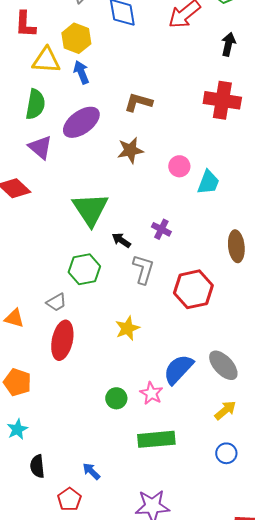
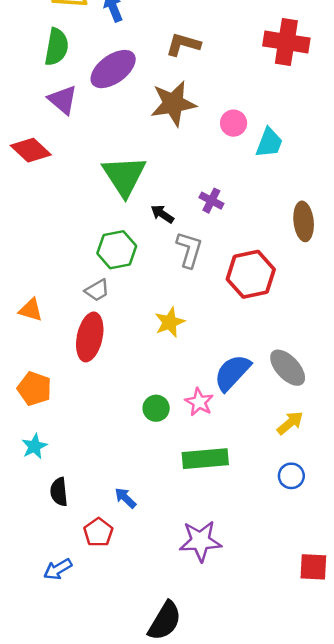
brown star: (130, 150) -> (173, 103), size x1.4
gray trapezoid: (56, 302) -> (97, 290), moved

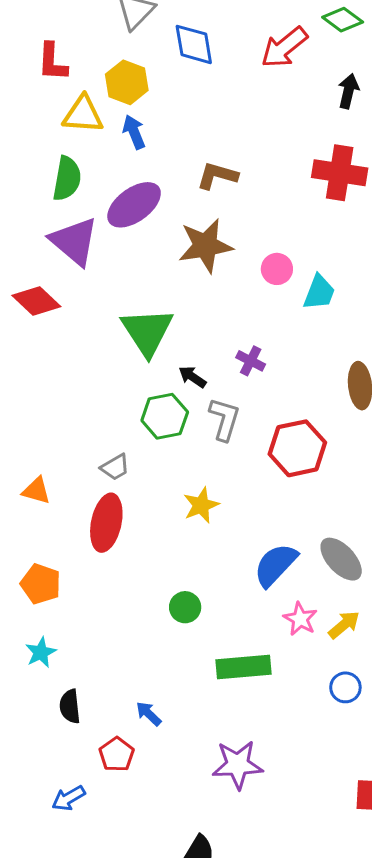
purple triangle: (63, 100) -> (74, 241), size x1.4
green hexagon: (117, 250) -> (165, 416), moved
pink star: (199, 402) -> (300, 619), moved

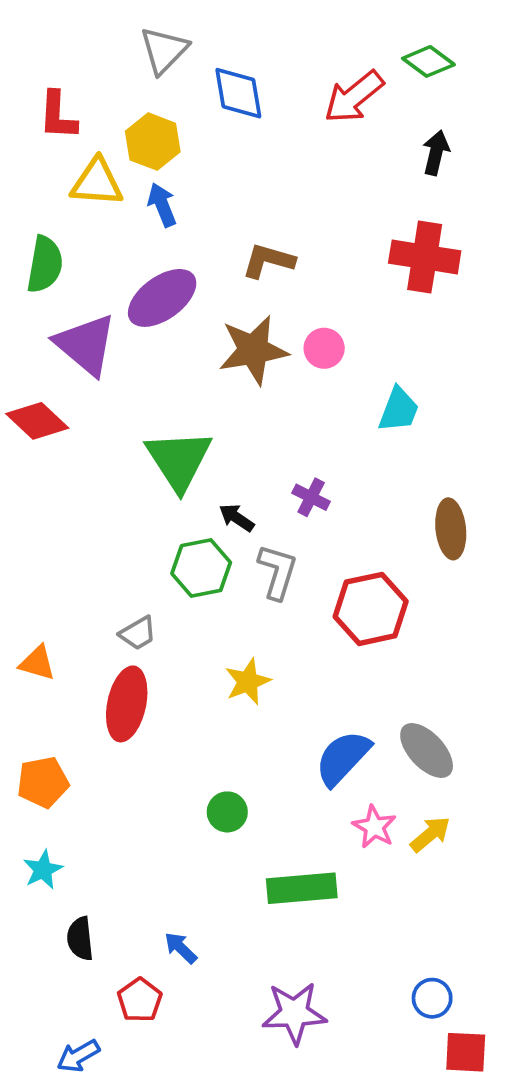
green semicircle: (67, 179) -> (45, 264), moved
pink circle: (277, 269) -> (324, 348), moved
orange pentagon: (41, 584) -> (43, 782), turned -30
blue circle: (345, 687) -> (432, 998), moved

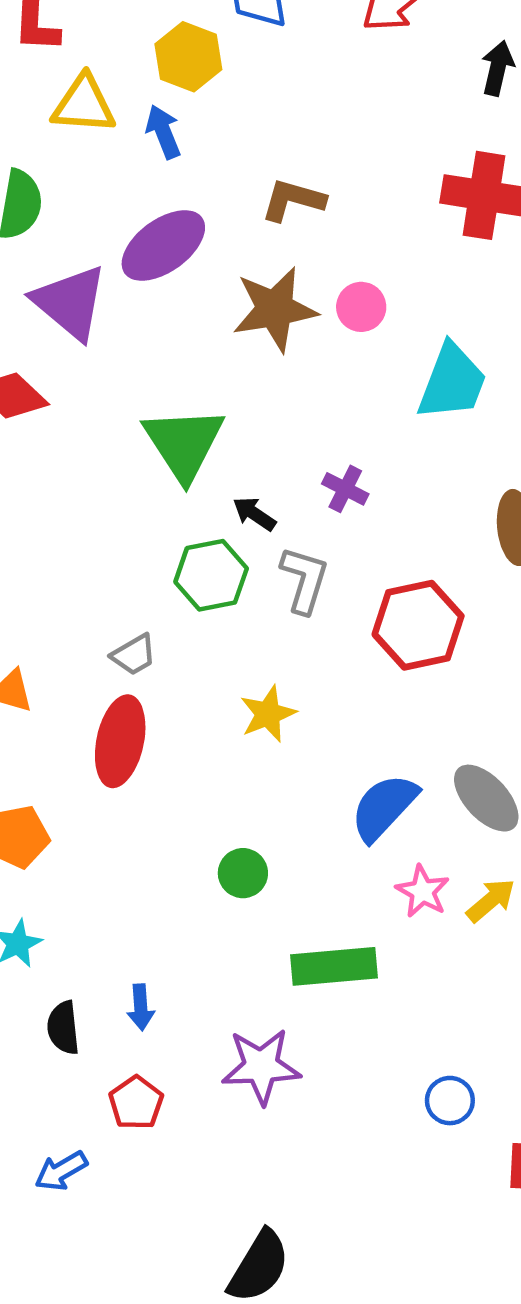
yellow hexagon: (153, 142) -> (188, 57), moved
cyan trapezoid: (399, 410) -> (452, 382), size x1.4
blue arrow: (181, 948) -> (141, 1007), moved, turned -138
blue circle: (432, 998) -> (450, 1101), moved
purple star: (294, 1013) -> (261, 1066), moved

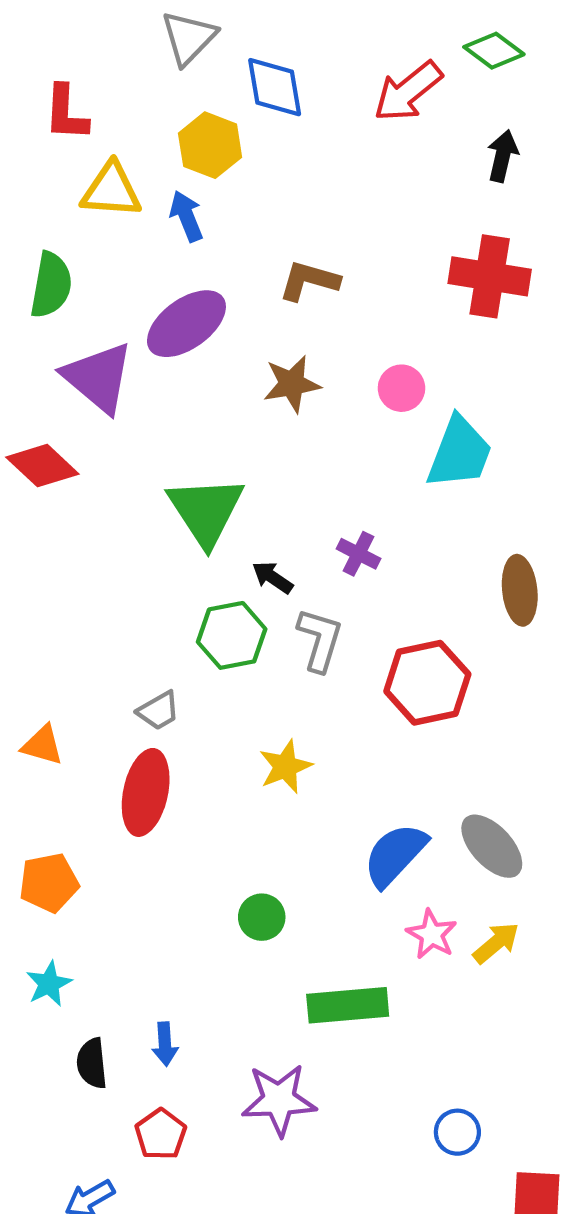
pink circle: (361, 307) -> (401, 388), moved
brown star: (275, 309) -> (292, 384), size x0.7

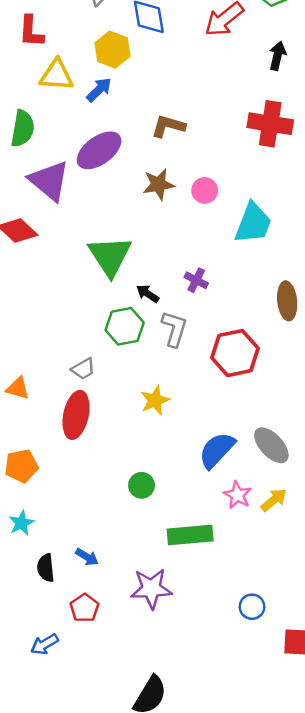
blue arrow: (186, 216) -> (99, 90), turned 68
pink circle: (401, 388) -> (205, 190), moved
blue arrow: (165, 1044) -> (87, 557), turned -55

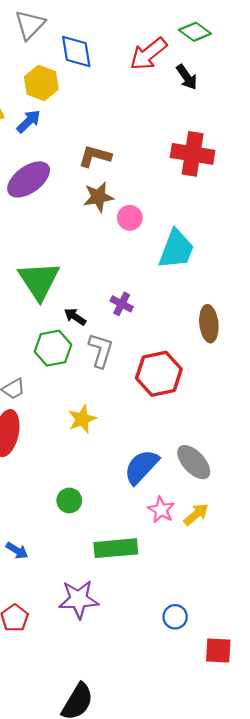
black arrow: (277, 56) -> (187, 77), moved, turned 132
brown star: (159, 184) -> (98, 197), moved
blue arrow: (87, 557) -> (17, 550), moved

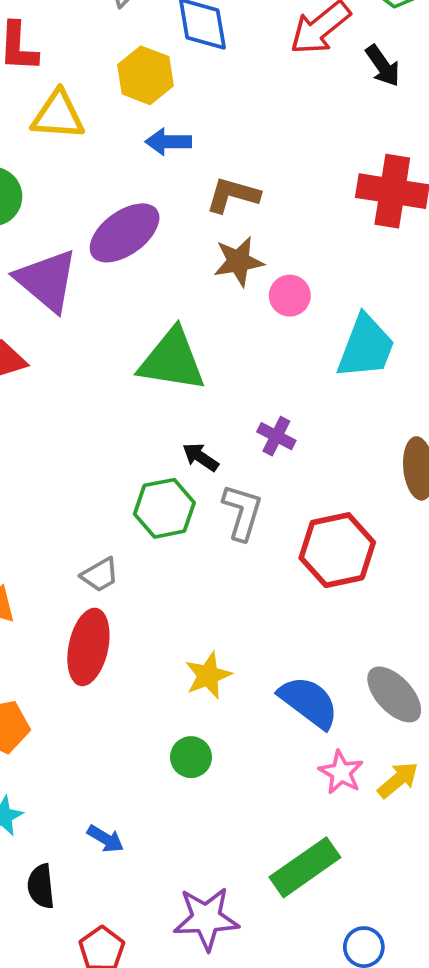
blue arrow: (29, 121) -> (168, 142), moved, turned -136
green triangle: (39, 281) -> (172, 360), moved, turned -48
yellow star: (82, 419) -> (208, 675), moved
blue semicircle: (141, 467) -> (309, 702), turned 84
green rectangle: (116, 548) -> (305, 867), moved, turned -30

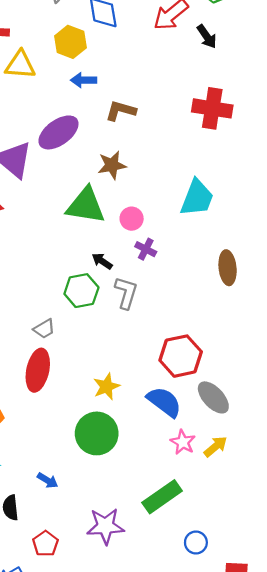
brown star: (238, 261) -> (112, 165), moved
pink circle: (290, 296) -> (132, 219), moved
red hexagon: (337, 550) -> (181, 356), moved
green circle: (191, 757) -> (97, 433), size x1.8

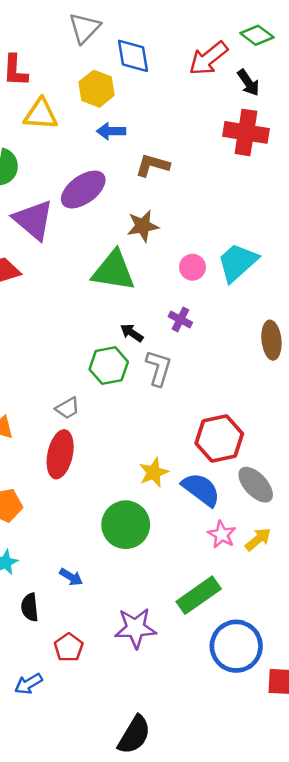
red cross: (212, 108) -> (246, 132), moved
cyan trapezoid: (197, 198) -> (237, 262), turned -153
pink circle: (132, 219) -> (193, 267), moved
yellow star: (106, 387) -> (154, 473), moved
blue circle: (196, 543) -> (236, 646), size x2.0

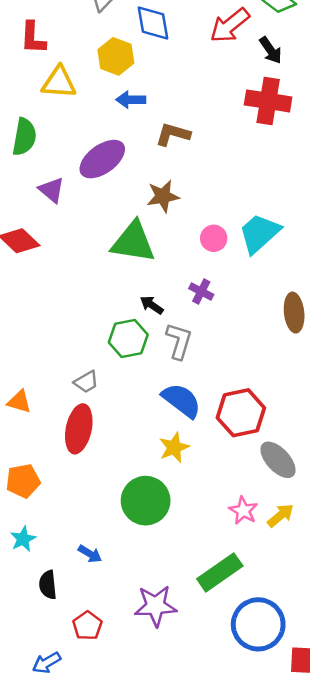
purple triangle: (33, 220) -> (52, 190), size x0.6
blue semicircle: (201, 490) -> (181, 400), moved

